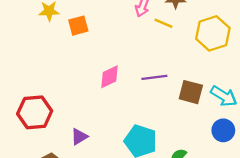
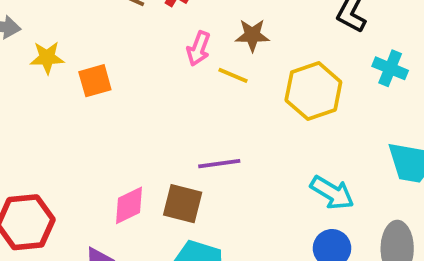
pink diamond: (110, 77) -> (129, 205), moved
brown square: (191, 92) -> (183, 204), moved

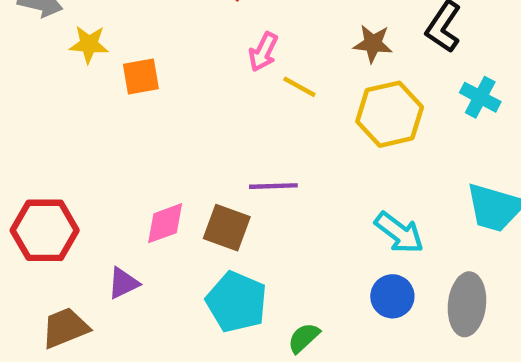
brown star: (252, 35) -> (373, 44), moved

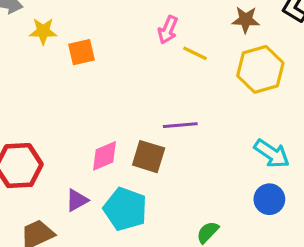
cyan pentagon: (237, 302) -> (125, 209), moved

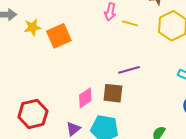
orange square: (81, 52) -> (59, 36), size x1.4

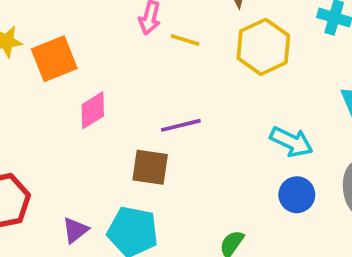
pink diamond: (85, 98) -> (93, 110), moved

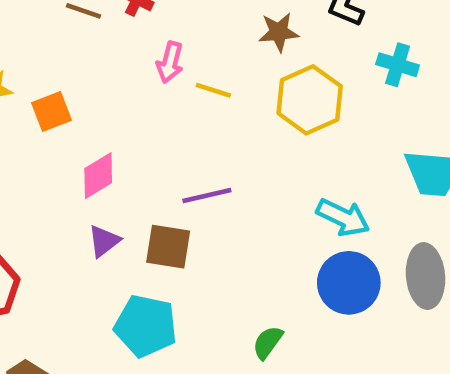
orange square: (54, 59) -> (51, 112), size x0.7
blue circle: (297, 195) -> (349, 283), size x1.4
purple triangle: (75, 230) -> (104, 241), moved

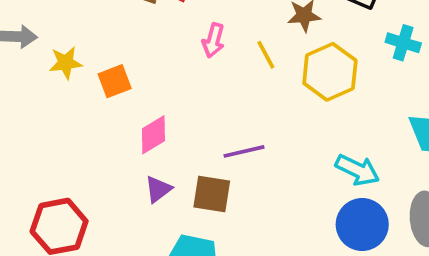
yellow line: (213, 90) -> (266, 55), moved, turned 44

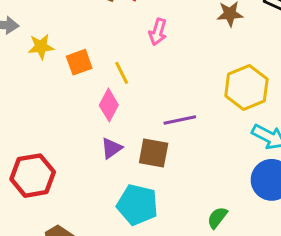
yellow line: (266, 55) -> (122, 73), moved
yellow hexagon: (330, 72) -> (246, 87), moved
pink diamond: (153, 135) -> (109, 105), turned -32

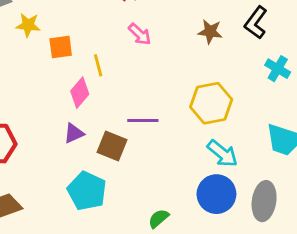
pink arrow: (158, 32) -> (140, 34), turned -75

